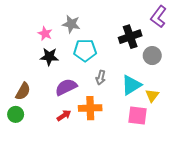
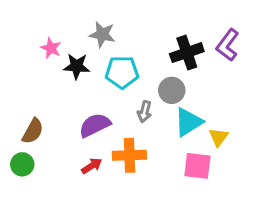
purple L-shape: (158, 17) -> (228, 45), moved
pink star: (45, 33) -> (51, 48), moved
gray circle: (152, 56) -> (172, 90), moved
black star: (49, 57) -> (77, 66), moved

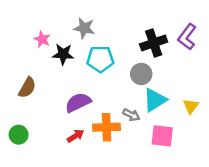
gray arrow: (145, 111) -> (131, 115), moved, turned -77
brown semicircle: (33, 131) -> (27, 88), moved
yellow triangle: (219, 137) -> (191, 106), moved

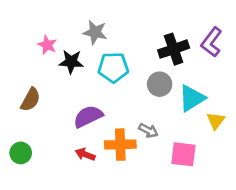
cyan triangle: (155, 100) -> (192, 98), moved
red arrow: (76, 136) -> (85, 154), turned -126

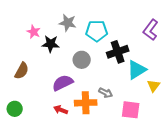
black cross: (174, 49) -> (118, 52), moved
cyan pentagon: (113, 67) -> (97, 31), moved
gray circle: (160, 84) -> (82, 60), moved

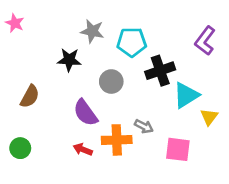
pink star: (34, 32) -> (15, 23), moved
purple semicircle: (63, 83) -> (85, 113), turned -100

